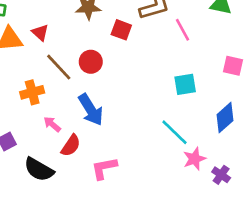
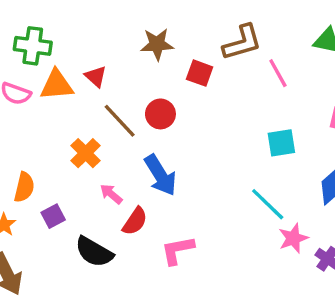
orange cross: (32, 92) -> (86, 153), turned -30

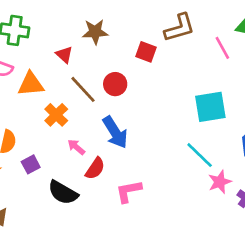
brown star: (157, 44) -> (95, 32), moved
pink line: (278, 73) -> (222, 48), moved
orange triangle: (57, 85) -> (31, 84), moved
cyan square: (281, 143) -> (210, 107), size x1.4

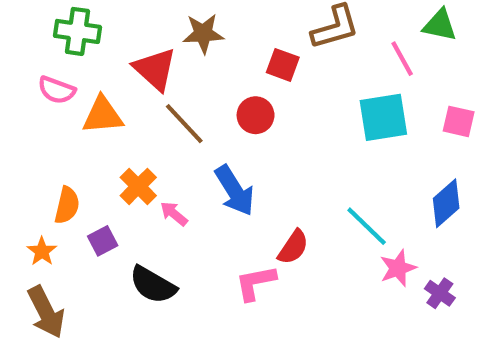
red triangle: (64, 55) -> (155, 69), size x1.6
red circle: (115, 84) -> (256, 115), moved
cyan square: (210, 107) -> (383, 117), moved
orange cross: (56, 115) -> (138, 186), moved
red semicircle: (95, 168) -> (293, 247), moved

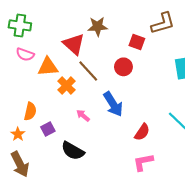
green cross: (77, 31) -> (20, 25), moved
orange cross: (138, 186) -> (67, 86), moved
pink L-shape: (256, 283) -> (143, 162), moved

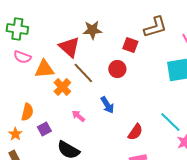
blue arrow: (113, 104) -> (107, 105), size x0.7

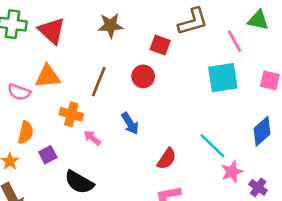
red triangle: (69, 47) -> (52, 31), moved
pink semicircle: (22, 57) -> (19, 92), moved
brown line: (83, 73) -> (99, 82), turned 65
orange cross: (62, 87) -> (71, 114), moved, turned -30

